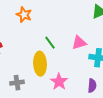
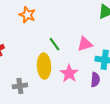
pink star: (59, 82) -> (69, 73), moved
purple semicircle: (92, 86) -> (95, 80), moved

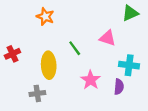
pink triangle: (85, 44) -> (108, 38), moved, turned 35
yellow ellipse: (44, 66) -> (49, 65), moved

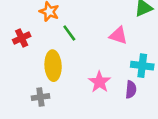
green line: (75, 48) -> (69, 33), moved
red cross: (12, 54) -> (22, 38), moved

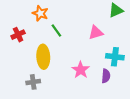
pink triangle: (118, 35) -> (96, 33), turned -35

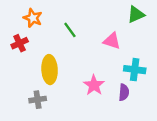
orange star: (40, 13) -> (33, 18), moved
green line: (56, 31) -> (70, 30), moved
pink triangle: (96, 33) -> (112, 41), turned 35

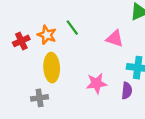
orange star: (33, 18) -> (47, 35), moved
pink star: (94, 85) -> (96, 83), turned 30

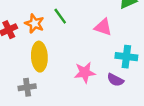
purple semicircle: (127, 91) -> (115, 80), turned 112

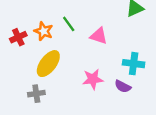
pink triangle: (103, 27) -> (99, 36), moved
yellow ellipse: (39, 57) -> (48, 64), turned 40

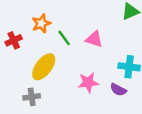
green line: (69, 24) -> (64, 38), moved
orange star: (43, 31) -> (41, 23), moved, turned 30

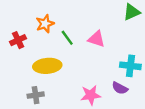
yellow ellipse: (44, 67) -> (47, 66), turned 48
pink star: (88, 82) -> (91, 95), moved

